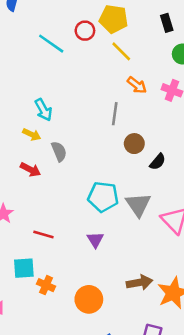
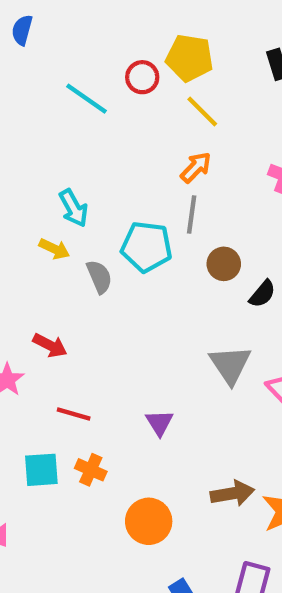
orange arrow: (137, 85) -> (196, 167), moved, turned -84
red arrow: (30, 170) -> (50, 345), moved
cyan pentagon: (103, 197) -> (147, 247), moved
orange cross: (46, 285) -> (91, 470), moved

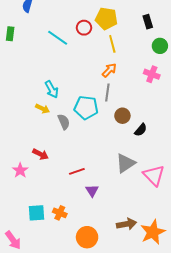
yellow line: (202, 112) -> (112, 44), turned 30
gray triangle: (230, 365) -> (125, 163), turned 30
red line: (74, 414) -> (77, 171), moved, turned -35

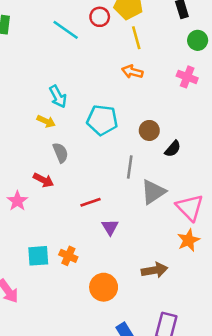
orange arrow: (109, 70) -> (132, 72), turned -119
gray line: (107, 92) -> (130, 167), moved
gray semicircle: (64, 122) -> (60, 153), moved
orange star: (153, 232) -> (188, 240), moved, size x0.7

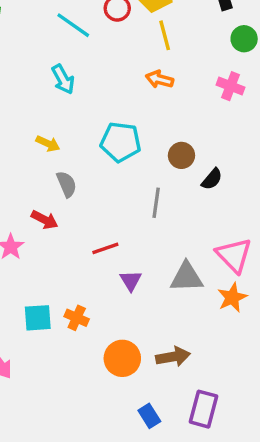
cyan arrow: (58, 97) -> (63, 79), moved
gray triangle: (153, 192) -> (187, 277), moved, turned 32
brown arrow: (155, 270) -> (173, 357), moved

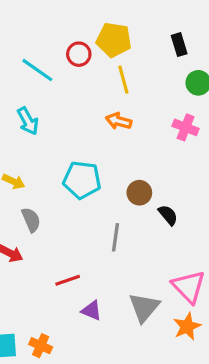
black semicircle: (212, 179) -> (168, 215), turned -80
gray triangle: (187, 277) -> (144, 307), turned -48
purple triangle: (131, 281) -> (92, 311), turned -35

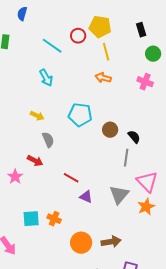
brown circle: (139, 193) -> (110, 130), moved
gray line: (115, 237) -> (126, 158), moved
red line: (68, 280) -> (71, 178), turned 49

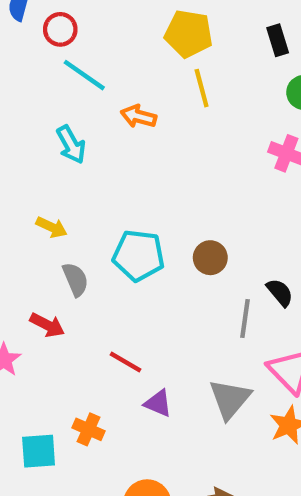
red circle: (78, 36) -> (60, 29), moved
orange arrow: (103, 78) -> (139, 116), moved
cyan pentagon: (80, 115) -> (139, 255), moved
black semicircle: (134, 137) -> (280, 292), moved
orange cross: (54, 219) -> (89, 429), moved

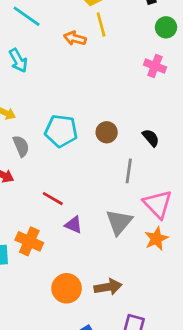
orange arrow: (139, 116) -> (75, 38), moved
black semicircle: (280, 292) -> (151, 138), moved
orange cross: (89, 429) -> (29, 241), size x1.4

